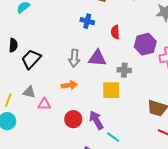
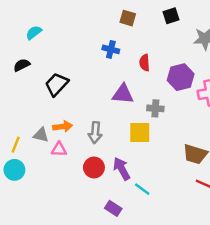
black semicircle: (13, 45) -> (22, 65), moved, turned -120
gray arrow: (74, 58) -> (95, 133), moved
black trapezoid: (31, 59) -> (57, 84), moved
orange arrow: (69, 85) -> (63, 127), moved

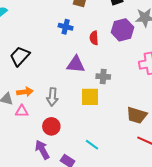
purple hexagon: (181, 77) -> (123, 30), moved
purple arrow: (122, 169) -> (42, 150), moved

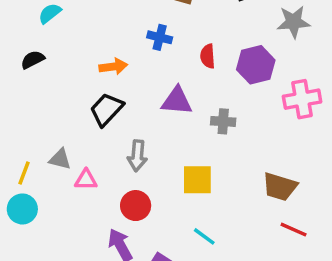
purple hexagon: (123, 30) -> (256, 65), moved
black trapezoid: (20, 56) -> (106, 109), moved
orange arrow: (25, 92) -> (113, 67), moved
yellow square: (90, 97) -> (197, 180), moved

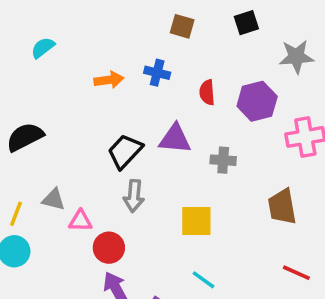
black semicircle: (33, 60) -> (25, 137), moved, size x1.5
orange arrow: (113, 67) -> (109, 80), moved
black trapezoid: (106, 109) -> (125, 151), moved
brown trapezoid: (280, 187) -> (282, 207), moved, turned 63
red circle: (136, 206) -> (109, 248), moved

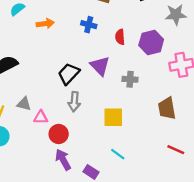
orange arrow: (109, 80) -> (45, 24), moved
purple triangle: (175, 139) -> (100, 66), turned 40

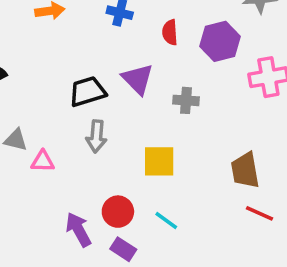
black trapezoid: (69, 74) -> (87, 92), turned 30
brown trapezoid: (167, 108) -> (245, 170), moved
red circle: (59, 134) -> (118, 212), moved

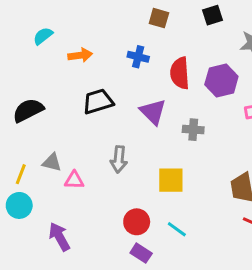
red semicircle: (170, 32) -> (180, 73), size x1.5
black trapezoid: (87, 92) -> (98, 101), moved
purple arrow: (78, 229) -> (59, 237), moved

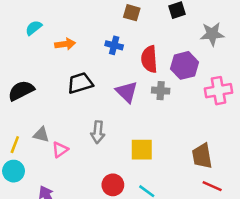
gray cross: (193, 130) -> (161, 91), moved
pink triangle: (74, 180) -> (60, 150), turned -36

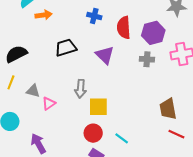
orange arrow: (65, 44) -> (44, 15), moved
gray cross: (161, 91) -> (147, 59), moved
yellow line: (15, 145) -> (11, 82), moved
yellow square: (142, 150) -> (98, 107), moved

